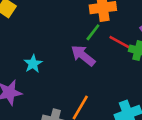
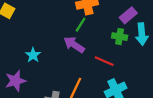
red line: (120, 42) -> (104, 61), moved

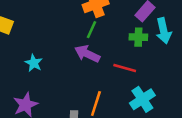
cyan star: (33, 55) -> (34, 63), moved

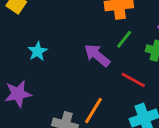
green line: (92, 30) -> (124, 39), moved

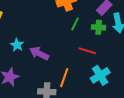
purple arrow: (97, 55) -> (39, 53), moved

